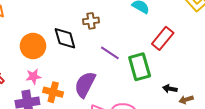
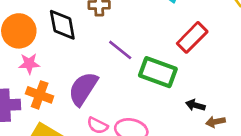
green rectangle: (140, 67) -> (158, 72), turned -60
pink star: (33, 76) -> (29, 64), moved

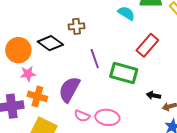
black diamond: (62, 25) -> (50, 43), turned -40
purple line: (120, 50) -> (95, 59), turned 36

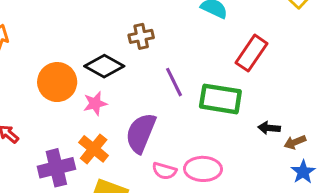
pink star: (28, 74) -> (95, 103), moved
orange cross: (37, 96) -> (94, 149), turned 30

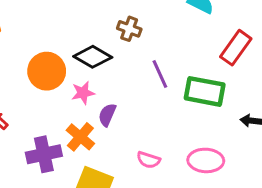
brown cross: (141, 36) -> (129, 29), turned 30
purple semicircle: (141, 133) -> (107, 115), moved, size x0.6
pink ellipse: (203, 169) -> (206, 160), moved

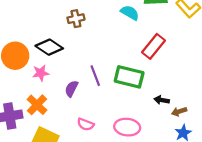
brown cross: (129, 29) -> (76, 19), moved, turned -35
purple line: (160, 74) -> (95, 76), moved
purple semicircle: (107, 115) -> (71, 89), moved

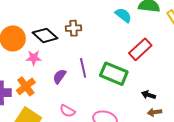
brown cross: (76, 19) -> (73, 28), moved
black arrow: (162, 100) -> (149, 95), moved

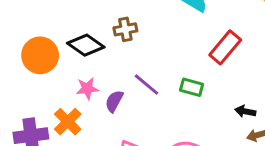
pink star: (34, 58) -> (87, 88), moved
purple line: (83, 68) -> (146, 85), turned -30
green rectangle: (114, 74) -> (192, 87), size x0.6

